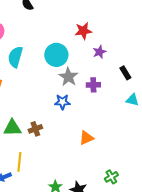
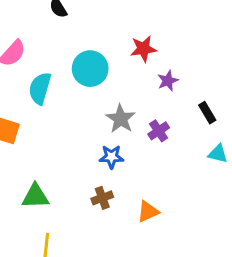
cyan circle: (56, 55) -> (90, 69), moved
purple cross: (93, 85) -> (159, 131), turned -32
brown cross: (35, 129) -> (102, 198), moved

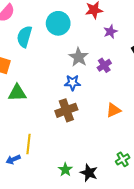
green triangle: (35, 196) -> (17, 93), moved
brown cross: (102, 198) -> (66, 110), size x1.5
orange triangle: (148, 212) -> (113, 110), moved

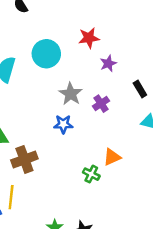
brown cross: (66, 110) -> (24, 159), moved
green cross: (123, 159) -> (91, 174), moved, turned -32

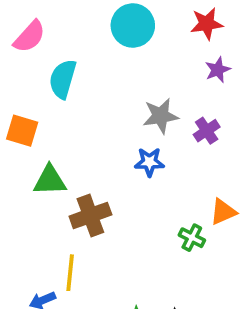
red star: (89, 38) -> (207, 24), moved
cyan circle: (46, 54) -> (133, 26), moved
gray star: (71, 94) -> (160, 116), turned 30

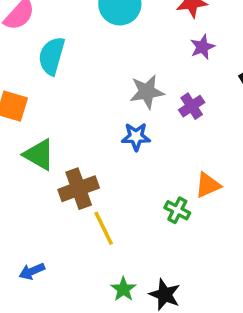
green triangle: (50, 180) -> (39, 155), turned 32
yellow line: (70, 273) -> (104, 228), moved, turned -32

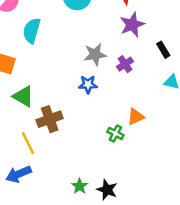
purple star: (202, 47) -> (132, 25), size x1.5
yellow line: (104, 228) -> (28, 143), moved
blue arrow: (32, 271) -> (18, 174), size x1.5

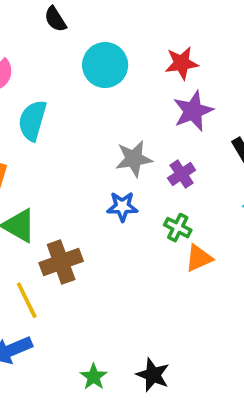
green cross: (115, 133) -> (178, 228), moved
green star: (80, 186) -> (94, 377), moved

